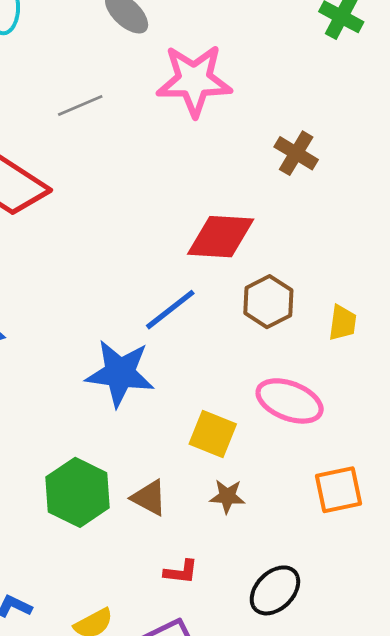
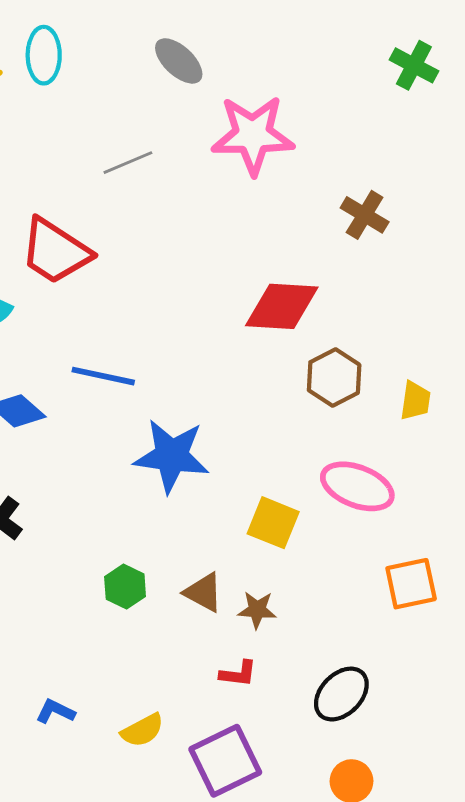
blue line: (170, 310) -> (103, 376), moved, turned 50
green hexagon: (78, 492) -> (125, 587), size x0.6
brown star: (227, 496) -> (257, 610), moved

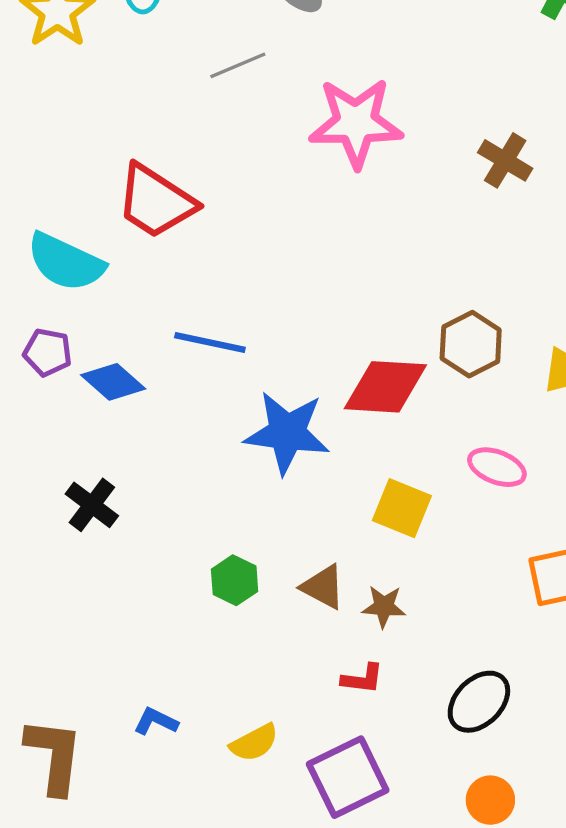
pink star: (253, 135) -> (356, 123), moved
gray line: (128, 163) -> (238, 65), moved
red diamond: (282, 306) -> (385, 387), moved
pink ellipse: (357, 486) -> (497, 467), size x0.7

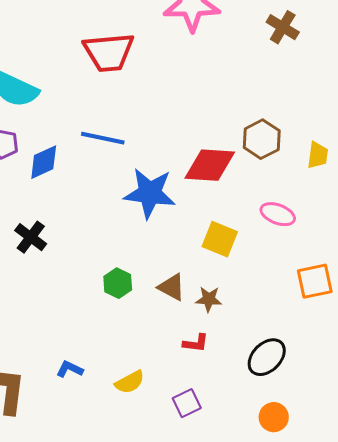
red trapezoid: (156, 201) -> (109, 52), moved, turned -38
blue diamond: (113, 382) -> (44, 162), turned -66
purple square: (348, 777) -> (187, 403), size x0.6

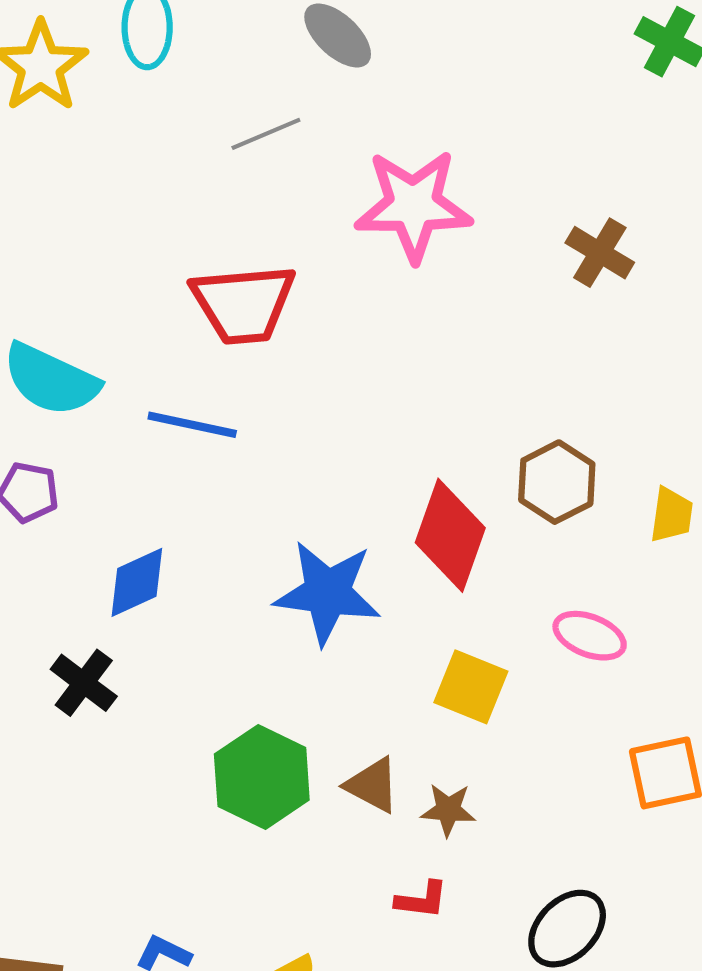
blue line: (103, 138) -> (192, 425), moved
blue diamond: (44, 162) -> (137, 582), moved
red diamond: (210, 165) -> (450, 535), turned -74
green hexagon: (118, 283) -> (262, 777), size x1.6

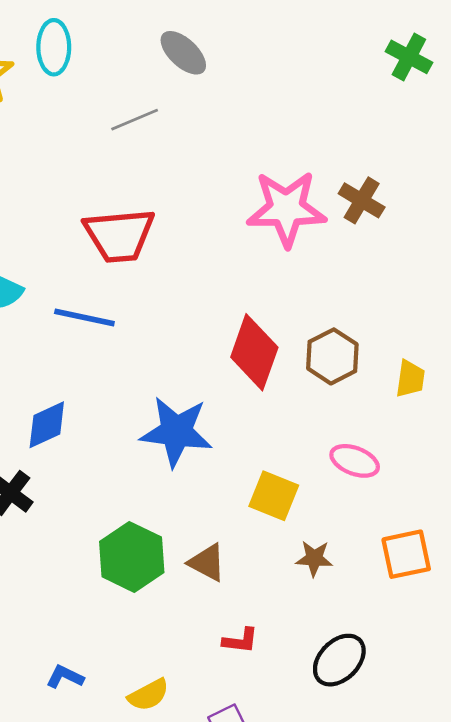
pink star: (413, 206) -> (286, 209), moved
red diamond: (450, 535) -> (254, 352), moved
brown star: (448, 810) -> (314, 558), moved

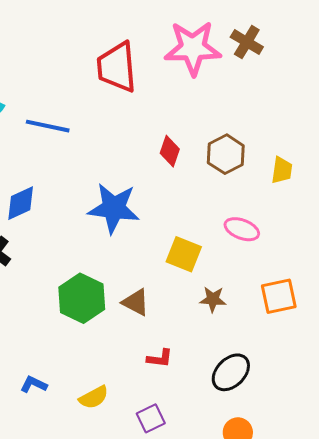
red trapezoid: (119, 235) -> (117, 67), moved, turned 90
red diamond: (254, 352) -> (170, 151), size x0.6

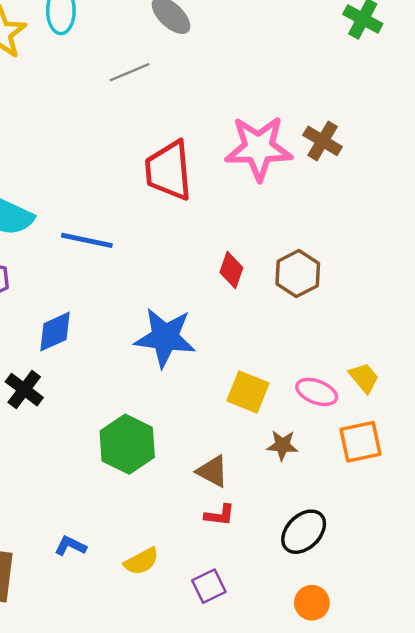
yellow trapezoid: (282, 170) -> (364, 378), moved, turned -48
pink ellipse: (242, 229) -> (317, 392), moved
brown triangle: (136, 302) -> (212, 471), moved

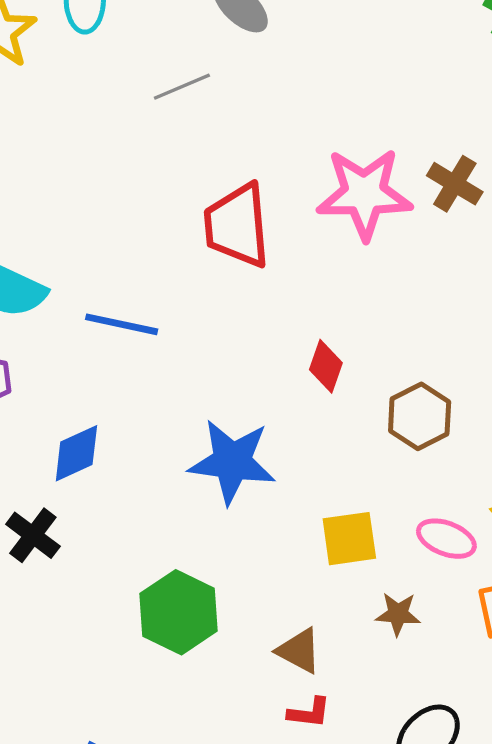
brown hexagon: (298, 274) -> (420, 416), moved
yellow square: (248, 392) -> (349, 539), turned -30

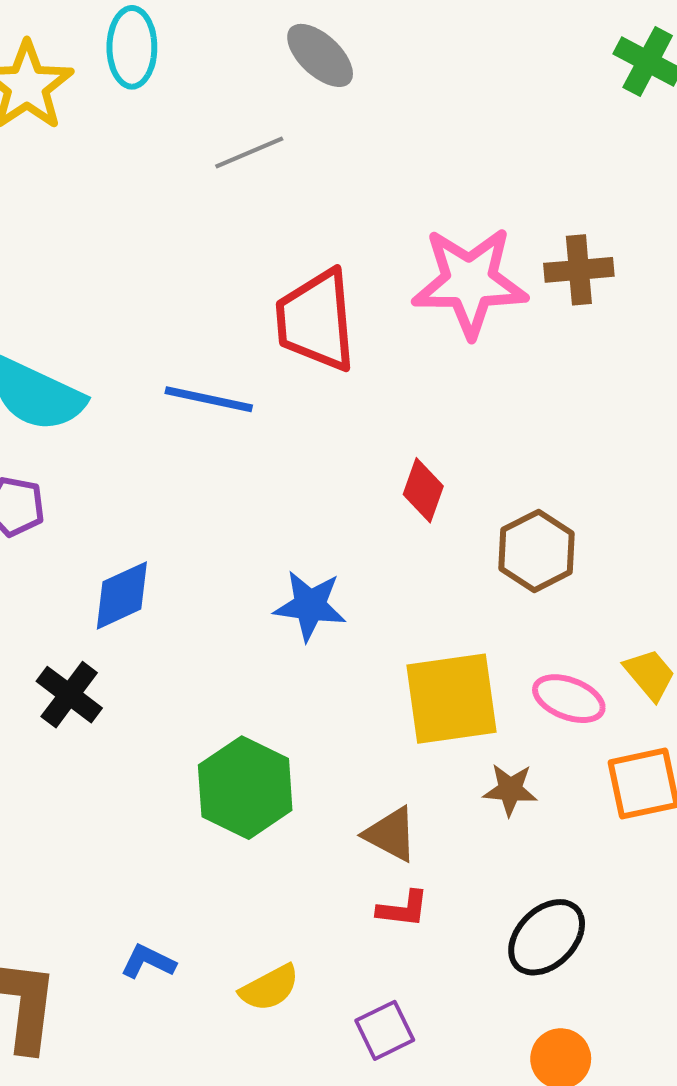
brown cross: (455, 184) -> (579, 270), turned -36
blue line: (122, 324) -> (209, 399), moved
blue star: (232, 462) -> (310, 606), size x0.7
yellow square: (349, 539) -> (452, 699), size x1.4

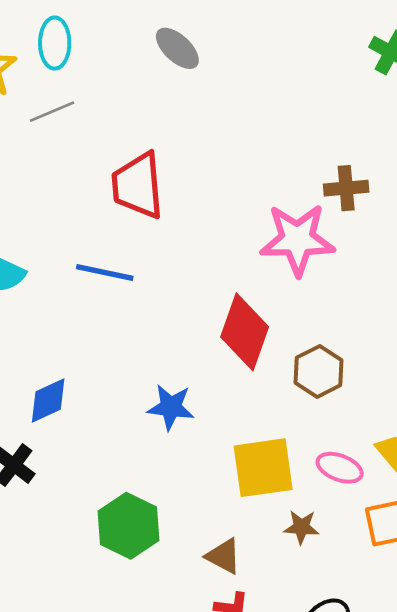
gray line: (249, 153) -> (52, 112), moved
pink star: (470, 282) -> (297, 240), moved
red trapezoid: (316, 320) -> (138, 185), moved
red diamond: (423, 490) -> (245, 332), size x1.8

